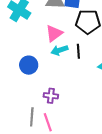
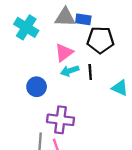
purple cross: (51, 96) -> (60, 120), size x1.6

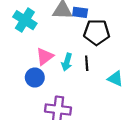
pink triangle: (64, 53) -> (45, 57), moved
cyan arrow: (70, 71) -> (67, 62), turned -56

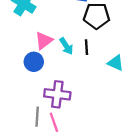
cyan arrow: (67, 62) -> (66, 46), turned -49

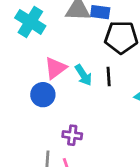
purple cross: (57, 94) -> (72, 135), size x0.6

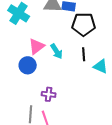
black line: (109, 76) -> (84, 54), moved

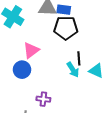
black pentagon: (84, 24) -> (66, 28), moved
cyan arrow: (57, 51) -> (73, 70), moved

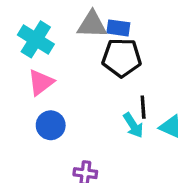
pink triangle: (31, 50) -> (41, 82), moved

